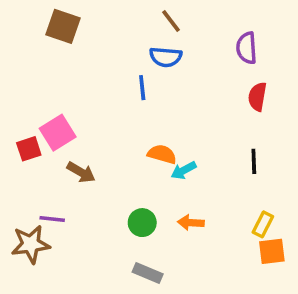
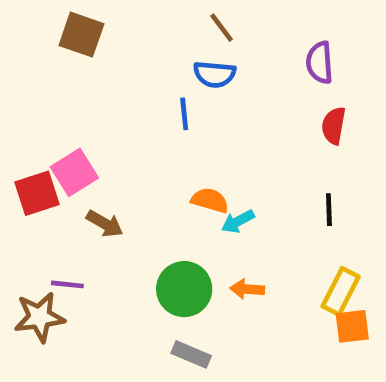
red square: (29, 149) -> (37, 193), size x1.4
green circle: (142, 223) -> (184, 289), size x1.5
yellow rectangle: (263, 224) -> (341, 291), size x1.4

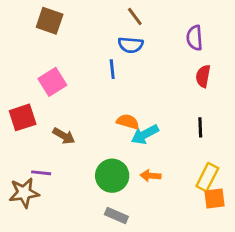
pink square: (74, 172) -> (52, 82), moved
cyan arrow: (238, 221) -> (145, 134), size x1.4

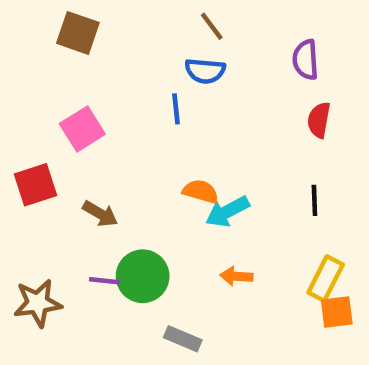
purple line: (41, 173) -> (105, 281), moved
green circle: (112, 176) -> (143, 276), moved

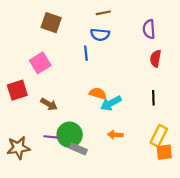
brown line: (212, 26) -> (103, 13), turned -64
brown square: (78, 33) -> (51, 23), moved
gray rectangle: (183, 339) -> (78, 149), moved

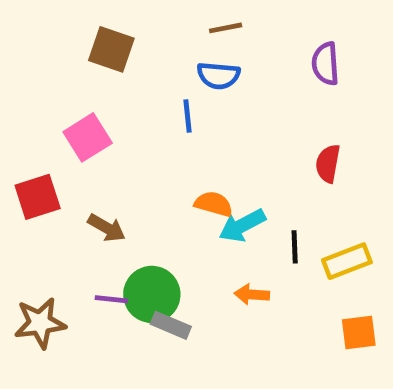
red semicircle: (156, 59) -> (328, 164), moved
black line: (153, 98) -> (295, 247), moved
yellow rectangle: (159, 136) -> (347, 261), moved, turned 42

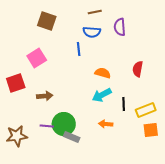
purple semicircle: (326, 64) -> (120, 27), moved
orange semicircle: (214, 204) -> (103, 73), moved
brown arrow: (107, 228) -> (45, 96), turned -35
orange square: (359, 332) -> (151, 130), moved

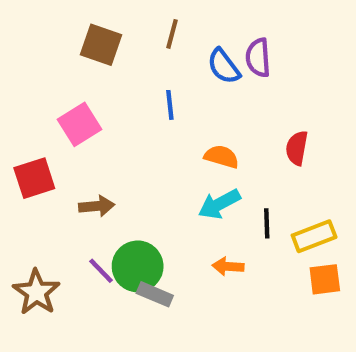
brown line: (95, 12) -> (172, 34), moved, turned -64
blue semicircle: (92, 32) -> (224, 66), moved, turned 48
purple line: (47, 126) -> (101, 271), turned 40
brown star: (17, 136) -> (36, 292), turned -30

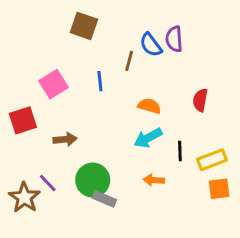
brown line: (172, 34) -> (129, 61), moved
brown square: (101, 45) -> (84, 26), moved
blue line: (170, 105) -> (100, 81), moved
purple line: (101, 271) -> (48, 183), moved

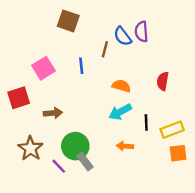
purple line: (48, 183) -> (59, 166), moved
brown star: (24, 197) -> (30, 148), moved
gray rectangle: (104, 199) -> (85, 161), turned 30

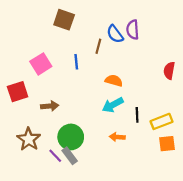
red semicircle: (163, 81) -> (169, 71), moved
gray rectangle: (85, 161) -> (70, 156), moved

